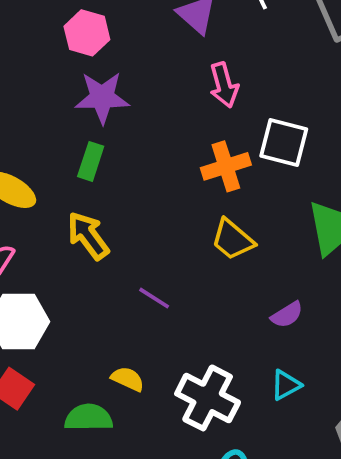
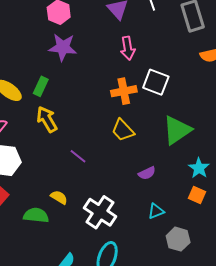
green rectangle: (91, 161) -> (41, 86), moved
cyan triangle: (286, 385) -> (156, 211), moved

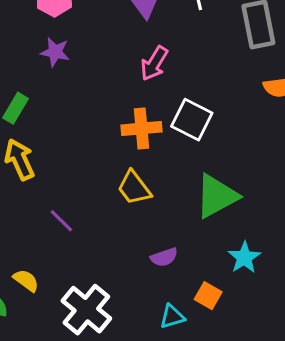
purple star: (63, 47) -> (55, 52), size x0.7
pink arrow: (128, 48) -> (154, 63), turned 35
orange square: (197, 195) -> (208, 296), moved

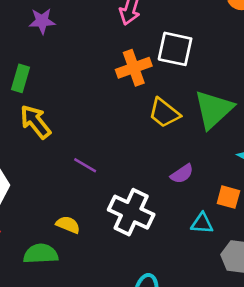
yellow trapezoid: (134, 188) -> (164, 113), moved
white cross: (86, 310) -> (131, 212), moved
cyan triangle: (172, 317) -> (202, 223), turned 35

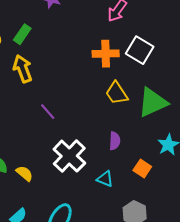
purple semicircle: (182, 174) -> (115, 141), turned -72
cyan triangle: (202, 223) -> (105, 179), moved
yellow semicircle: (68, 225) -> (25, 173), moved

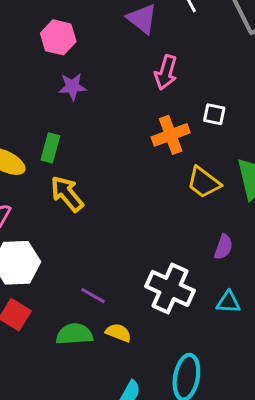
white square: (140, 50) -> (214, 114), size x0.6
purple line: (48, 112) -> (93, 296), moved
purple semicircle: (115, 141) -> (223, 247), turned 36

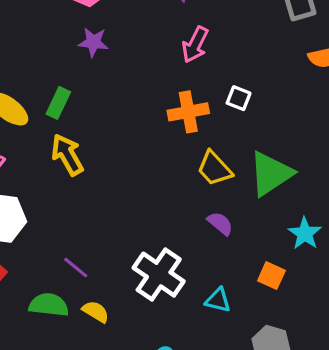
purple semicircle: (223, 247) -> (220, 223), moved, turned -80

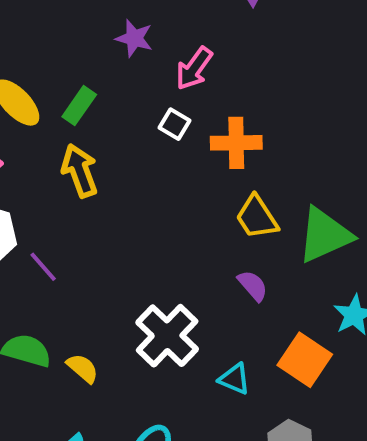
pink arrow: (195, 45) -> (194, 68), moved
white square: (239, 98) -> (174, 124), moved
purple line: (76, 268) -> (43, 267), moved
orange square: (271, 276) -> (305, 360), size x1.5

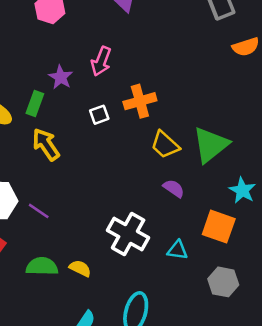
purple star: (134, 38) -> (61, 77), moved, turned 30
white square: (174, 124) -> (99, 115), moved, turned -36

